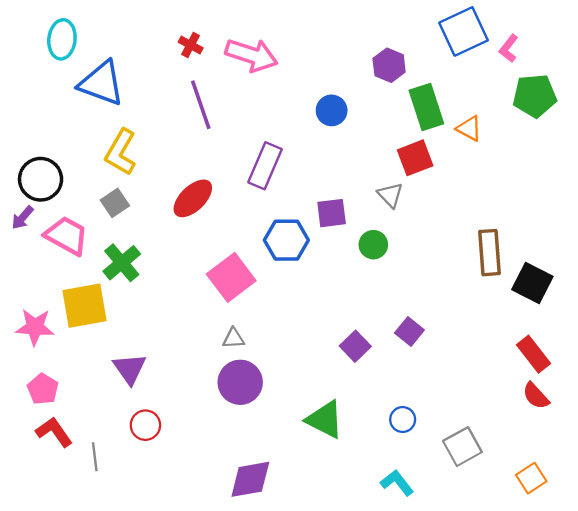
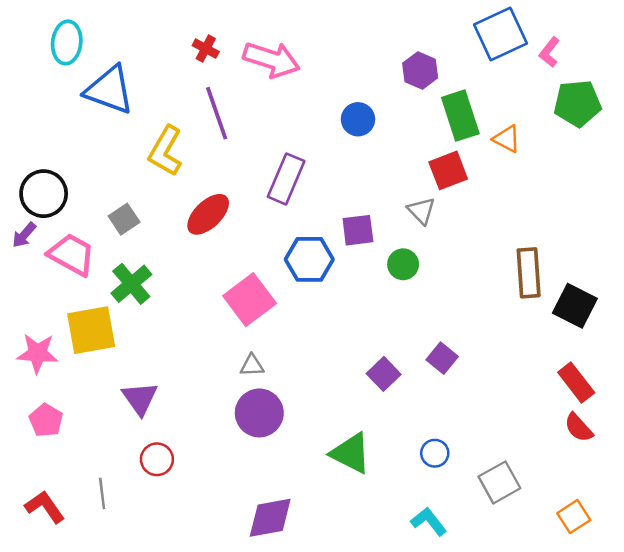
yellow L-shape: (121, 152) -> (165, 151), moved
red L-shape: (54, 432) -> (45, 507), moved

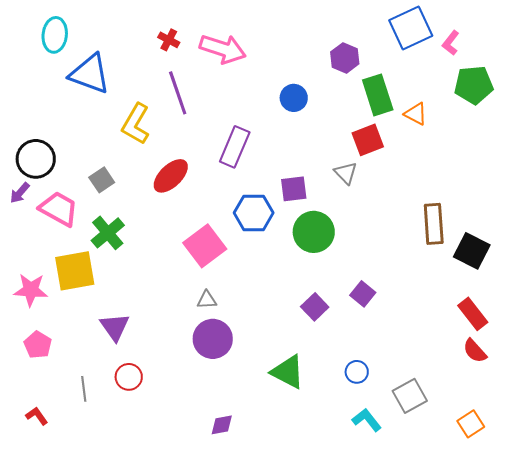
green circle: (403, 264) -> (314, 232), moved, size x1.6
gray line: (102, 493) -> (84, 389), moved
red L-shape: (45, 507) -> (37, 416), size x0.7
purple diamond: (270, 518) -> (222, 425), size x0.6
cyan L-shape: (429, 521) -> (367, 420), moved

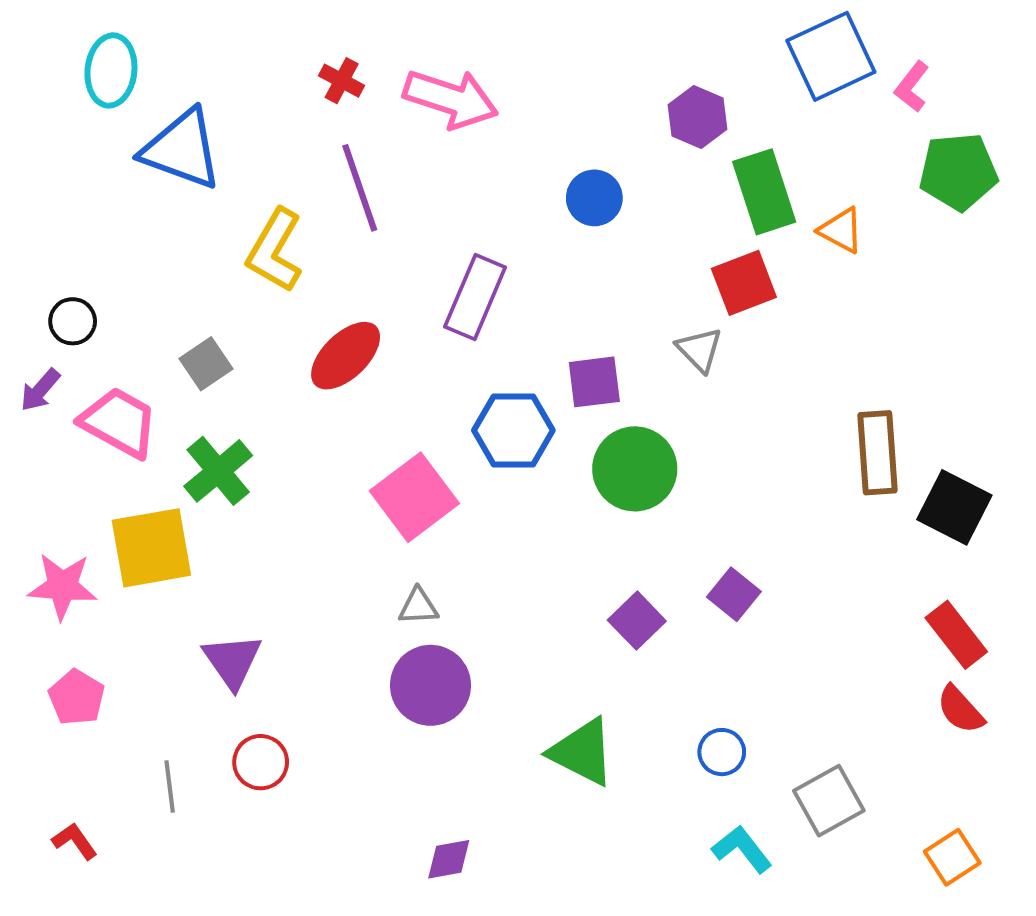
black circle: (36, 159) -> (73, 321), size x0.6

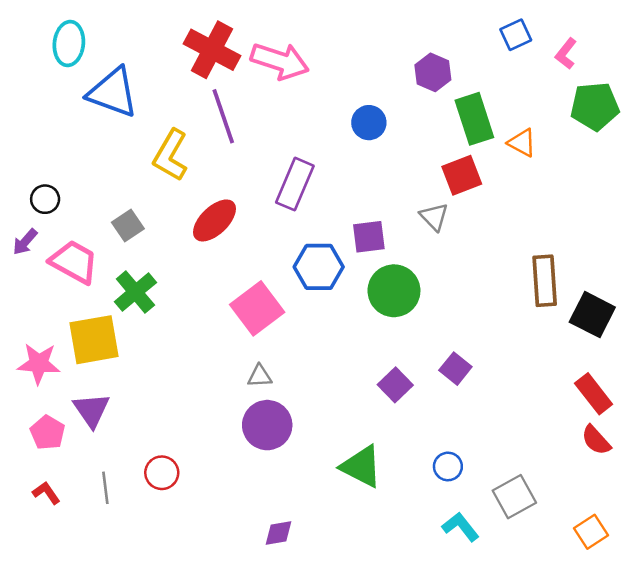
blue square: (831, 56) -> (516, 35), size x0.6
red cross: (342, 81) -> (212, 50), size x2.0
purple triangle: (232, 661) -> (91, 410), moved
red L-shape: (75, 841) -> (46, 493), moved

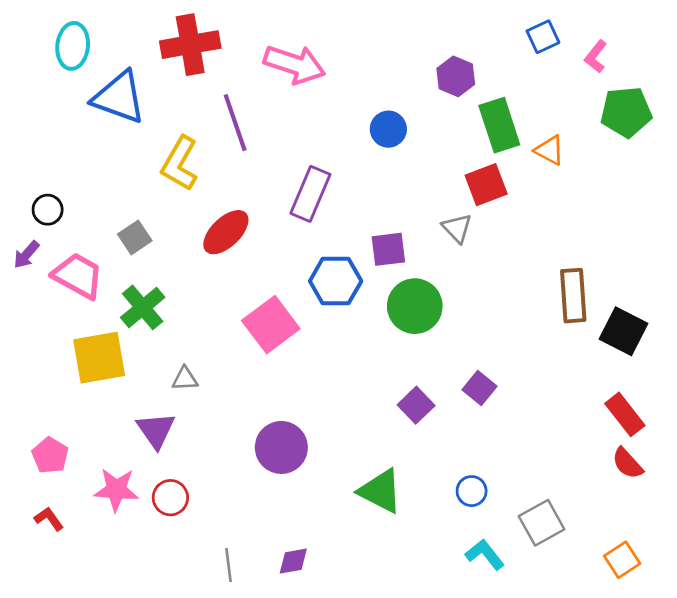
red cross: (212, 50) -> (190, 45), moved, turned -38
pink star: (39, 364) -> (116, 490), moved
gray triangle: (260, 376) -> (185, 379), moved
purple triangle: (91, 410) -> (156, 430), moved
gray line: (105, 488) -> (229, 565), moved

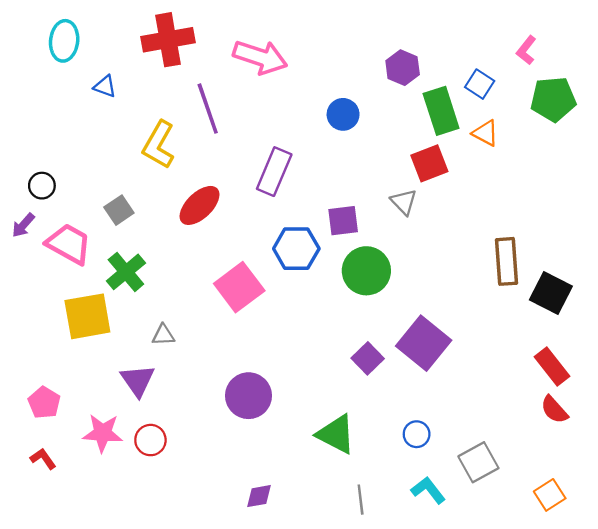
blue square: (543, 37) -> (480, 84), moved, turned -32
blue triangle: (119, 97) -> (105, 86), size x0.5
purple square: (479, 388) -> (424, 343), size x1.8
gray line: (229, 565) -> (361, 500), moved

